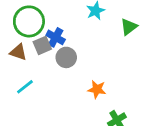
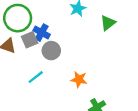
cyan line: (25, 87) -> (36, 77), moved

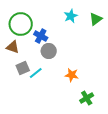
green triangle: (108, 23) -> (96, 19), moved
gray square: (30, 40) -> (23, 68), moved

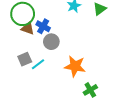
brown triangle: (13, 47) -> (28, 28), moved
orange star: (72, 75) -> (75, 66), size x1.5

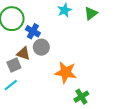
brown triangle: (28, 28) -> (23, 53), moved
cyan line: (38, 64) -> (11, 85), moved

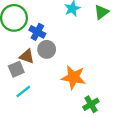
cyan line: (11, 85) -> (23, 91), moved

